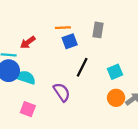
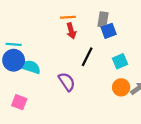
blue square: (70, 41) -> (109, 31), moved
red arrow: (28, 42) -> (71, 31), moved, turned -70
pink square: (28, 109) -> (19, 102), moved

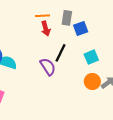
gray rectangle: (103, 19) -> (67, 18), moved
purple semicircle: (67, 82) -> (48, 67), moved

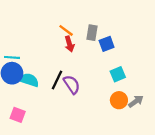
orange line: (42, 16) -> (66, 30), turned 40
black line: (61, 53) -> (57, 80), moved

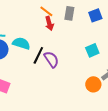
blue square: (107, 44) -> (95, 15), moved
cyan semicircle: (29, 80) -> (21, 43), moved
orange circle: (119, 100) -> (93, 84), moved

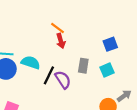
gray rectangle: (69, 13) -> (83, 66), moved
blue square: (95, 15) -> (110, 44), moved

